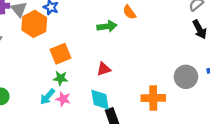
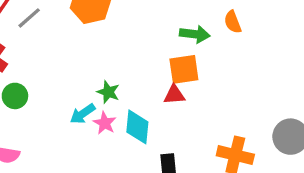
orange square: (61, 54) -> (184, 69), moved
cyan diamond: (100, 100) -> (137, 127), moved

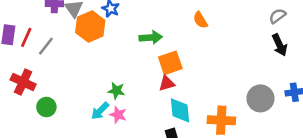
green arrow: (195, 34) -> (151, 37), moved
cyan diamond: (137, 127) -> (180, 110), moved

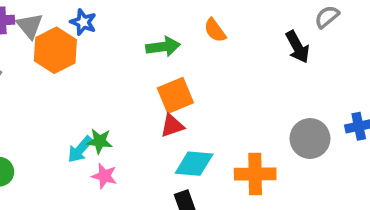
green arrow: (151, 37) -> (163, 47), moved
black arrow: (280, 45) -> (297, 47), moved
cyan diamond: (180, 110) -> (194, 164), turned -76
cyan arrow: (100, 111) -> (80, 149), moved

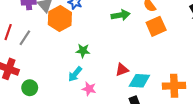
orange square: (175, 95) -> (156, 26), moved
red triangle: (172, 126) -> (122, 70), moved
green star: (100, 141) -> (83, 51), moved

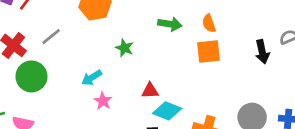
gray line: (25, 38) -> (51, 37), moved
green star: (83, 51) -> (125, 48), moved
green circle: (30, 88) -> (31, 76), size x1.5

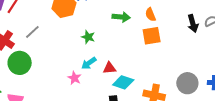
black arrow: (262, 52) -> (193, 23), moved
cyan arrow: (92, 78) -> (89, 63), moved

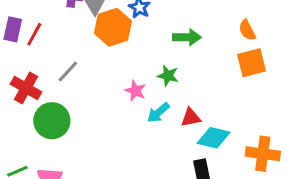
green arrow: (121, 17) -> (187, 37), moved
green star: (88, 37) -> (168, 76), moved
pink star: (74, 78) -> (135, 91), moved

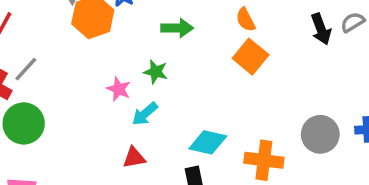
orange square: (251, 63) -> (251, 57), turned -36
gray line: (68, 72) -> (26, 69), moved
red triangle: (191, 118) -> (134, 158), moved

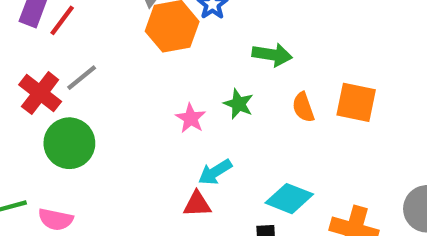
orange semicircle: (246, 20) -> (303, 107), moved
orange square: (251, 57) -> (356, 102), turned -36
cyan arrow: (145, 114) -> (215, 172), moved

